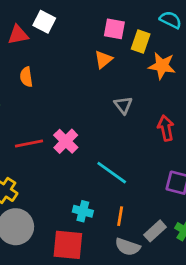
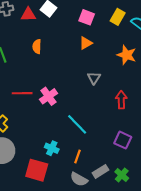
pink square: (114, 29) -> (87, 17), moved
yellow rectangle: (141, 41) -> (118, 17), moved
orange semicircle: (26, 77) -> (37, 47), moved

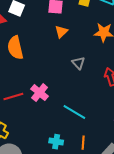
orange semicircle: (37, 47) -> (15, 48), size x1.6

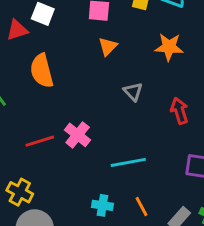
cyan line: (74, 112) -> (128, 162), turned -40
orange line: (83, 143) -> (141, 207), turned -32

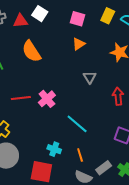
orange semicircle: (42, 71) -> (31, 51), turned -30
cyan line: (128, 162) -> (77, 124), turned 40

